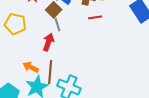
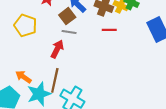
gray line: (57, 25) -> (69, 32), turned -72
orange arrow: (31, 67) -> (23, 77), moved

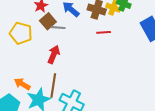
brown square: (67, 16) -> (48, 21), moved
gray line: (69, 32) -> (58, 28), moved

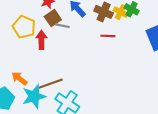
red arrow: (54, 54) -> (41, 40), moved, turned -30
brown line: (53, 85) -> (51, 84), turned 55

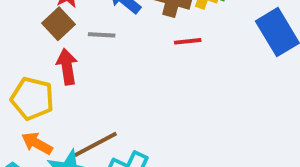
brown square: (53, 18) -> (58, 24), moved
yellow pentagon: (24, 27) -> (32, 98), moved

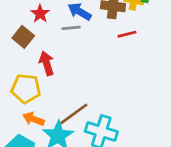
brown square: (58, 24) -> (23, 37), moved
gray line: (102, 35) -> (71, 28), moved

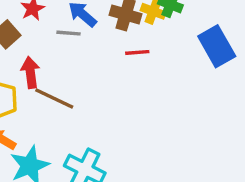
brown line: (74, 114) -> (54, 98), moved, turned 52

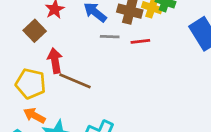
gray line: (69, 33) -> (110, 37), moved

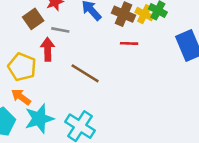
gray line: (110, 37) -> (60, 30), moved
brown line: (75, 81) -> (85, 73), moved

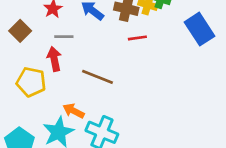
brown square: (33, 19) -> (20, 31), moved
orange arrow: (21, 97) -> (74, 111), moved

